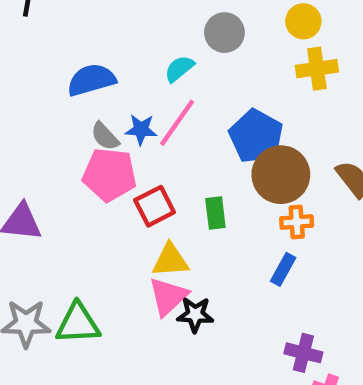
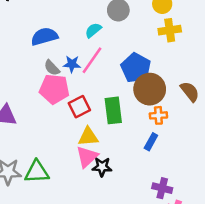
green rectangle: (215, 213) -> (113, 110), size x1.5

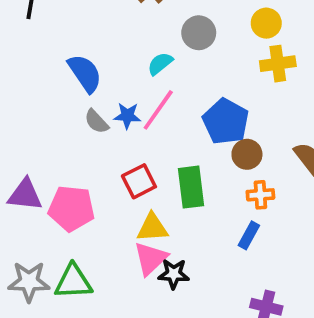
blue semicircle: (44, 36) -> (85, 73), turned 72
pink pentagon: (54, 89) -> (71, 208), moved
brown circle: (150, 89) -> (247, 154), size x0.6

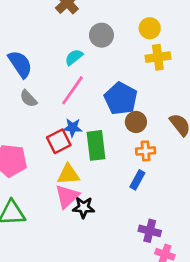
blue star: (127, 116) -> (73, 127), moved

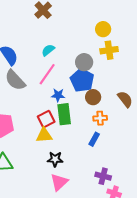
gray circle: (101, 35) -> (84, 62), moved
gray semicircle: (28, 99) -> (15, 80), size x1.6
blue star: (73, 127) -> (58, 95), moved
red square: (59, 141) -> (46, 119), moved
pink triangle: (67, 196) -> (59, 182), moved

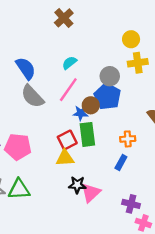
brown circle: (93, 97) -> (91, 105), moved
pink triangle: (59, 182) -> (91, 193), moved

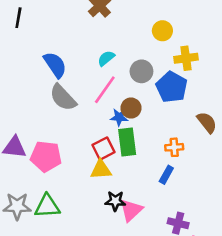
yellow circle: (131, 39) -> (162, 31), moved
gray circle: (110, 76) -> (141, 71), moved
blue pentagon: (108, 96) -> (172, 87), moved

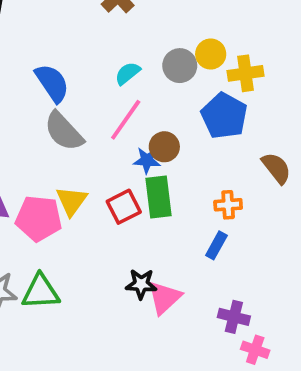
yellow circle: (162, 31) -> (211, 54), moved
gray circle: (141, 71) -> (180, 66), moved
yellow triangle: (101, 170) -> (72, 201), moved, turned -50

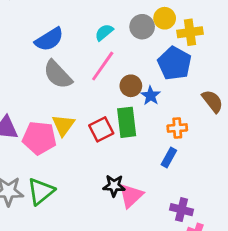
blue semicircle: (52, 83) -> (49, 39), turned 92
blue star: (147, 160) -> (151, 96), moved, turned 30
green triangle: (41, 292) -> (41, 191), turned -36

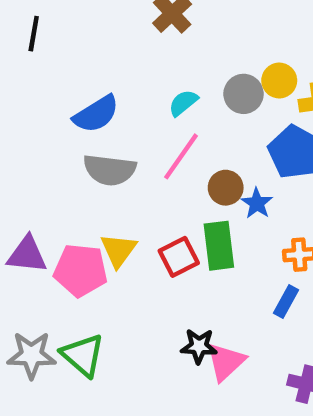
gray semicircle: (58, 75) -> (110, 170), turned -40
green triangle: (41, 191) -> (83, 355), turned -40

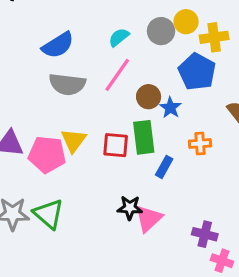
red square: (179, 257) -> (116, 145), turned 32
blue rectangle: (286, 302) -> (164, 167), moved

